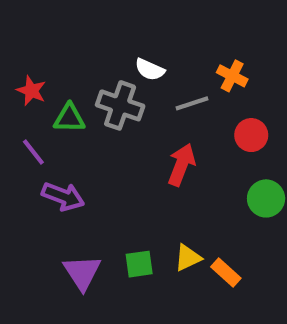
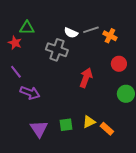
gray line: (192, 103) -> (91, 30), moved
green triangle: (69, 118) -> (27, 28), moved

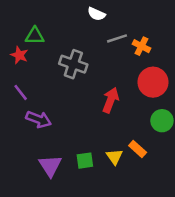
white semicircle: (71, 33) -> (96, 14), moved
red circle: (119, 64) -> (153, 82), size x1.5
yellow triangle: (89, 122) -> (114, 157), turned -40
orange rectangle: (107, 129) -> (138, 149), moved

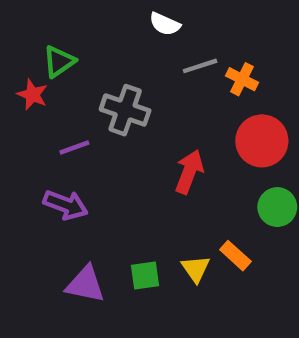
green triangle: (35, 36) -> (59, 61), turned -36
purple line: (21, 92) -> (74, 148), moved, turned -72
purple triangle: (50, 166) -> (85, 284), turned -45

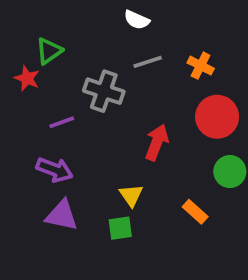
gray line: (200, 66) -> (148, 62), moved
yellow triangle: (196, 269) -> (131, 195), moved
purple triangle: (85, 284) -> (62, 215), moved

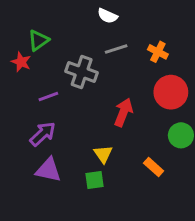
purple arrow: (54, 170) -> (43, 134), turned -64

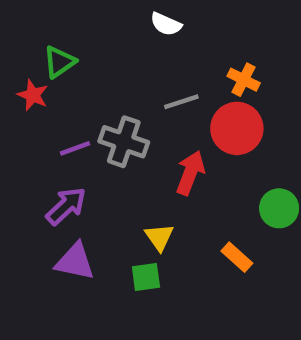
gray line: (116, 49) -> (181, 102), moved
gray cross: (82, 72) -> (124, 142), moved
red circle: (171, 92) -> (237, 128), moved

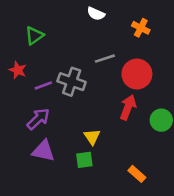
orange cross: (244, 80) -> (141, 28), moved
red star: (33, 95) -> (18, 70), moved
red arrow: (190, 173) -> (128, 107), moved
orange rectangle: (237, 257) -> (137, 174), moved

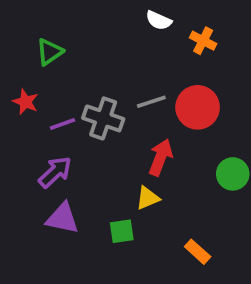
white semicircle: (96, 14) -> (159, 20), moved
gray line: (105, 59) -> (151, 102), moved
red arrow: (128, 107) -> (161, 157), moved
yellow triangle: (92, 137) -> (148, 198), moved, turned 42

